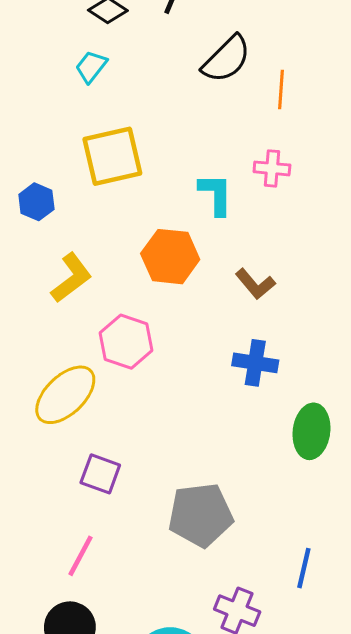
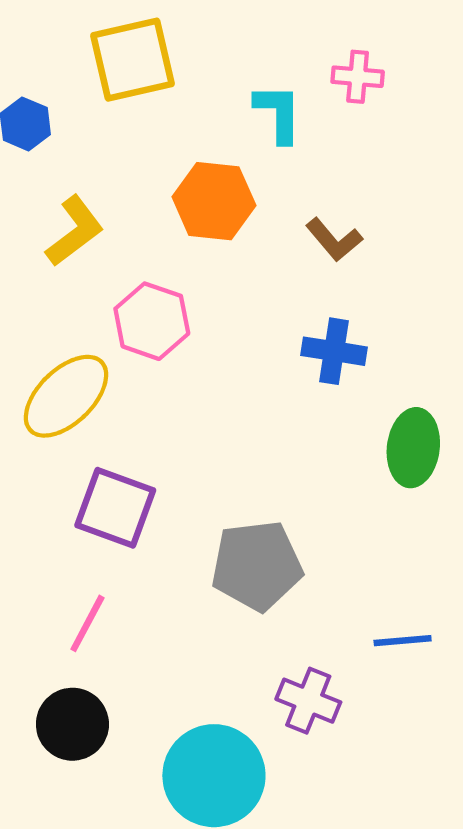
purple square: (100, 474) -> (115, 508), size x1.4
blue line: (304, 568) -> (403, 641), turned 72

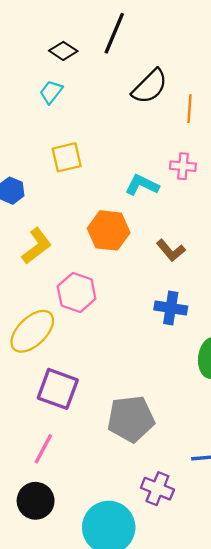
yellow square: (132, 60) -> (67, 157), size x0.7
cyan L-shape: (278, 113) -> (142, 185), turned -64

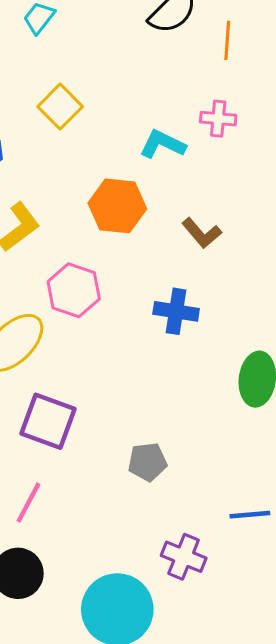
yellow square: (67, 157) -> (60, 107), turned -32
blue cross: (171, 308) -> (176, 311), moved
gray pentagon: (131, 419) -> (147, 462), size x0.6

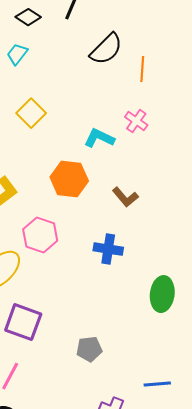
pink cross: (218, 119) -> (136, 121), turned 30

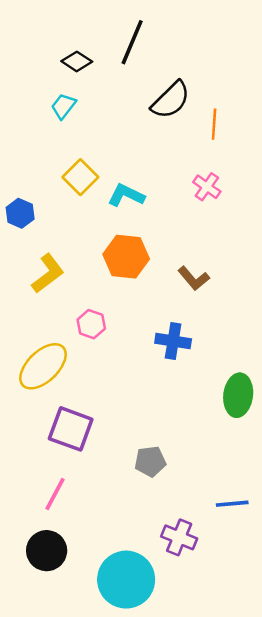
cyan L-shape: (99, 138) -> (126, 195), moved
pink hexagon: (40, 235) -> (91, 324), size x0.7

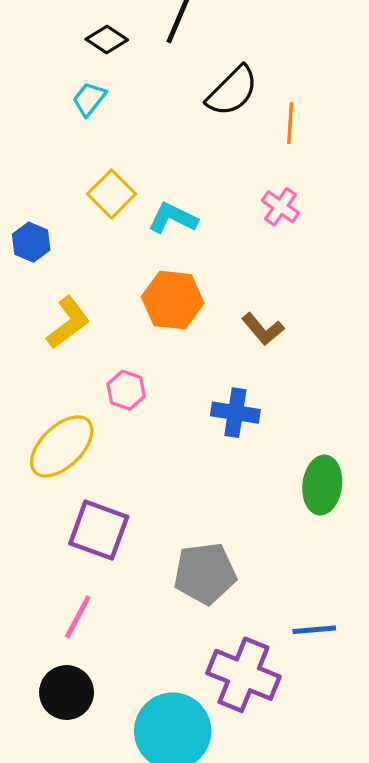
gray pentagon: (150, 461) -> (205, 573), size x1.5
purple cross: (179, 537) -> (243, 675), size x1.5

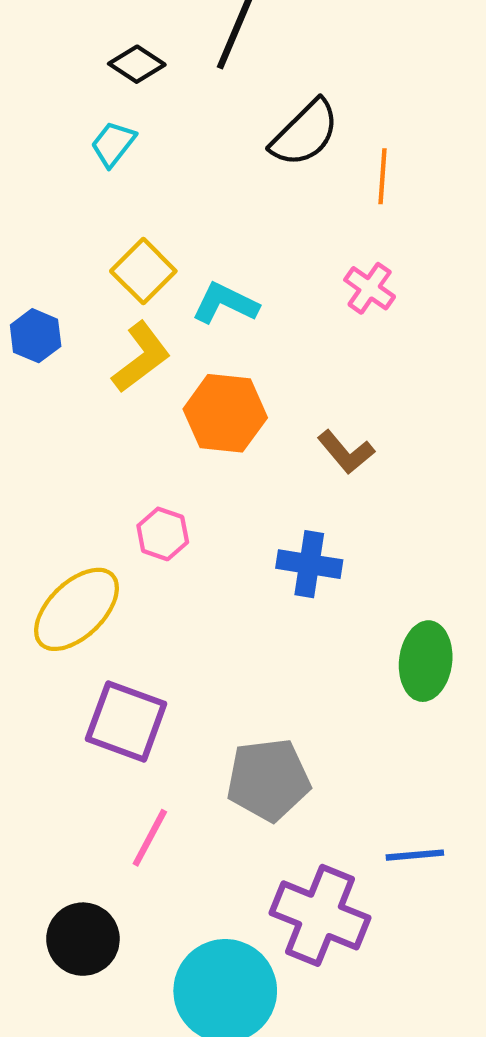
yellow L-shape: (68, 323) -> (141, 357), moved
pink line: (78, 617) -> (150, 838), moved

